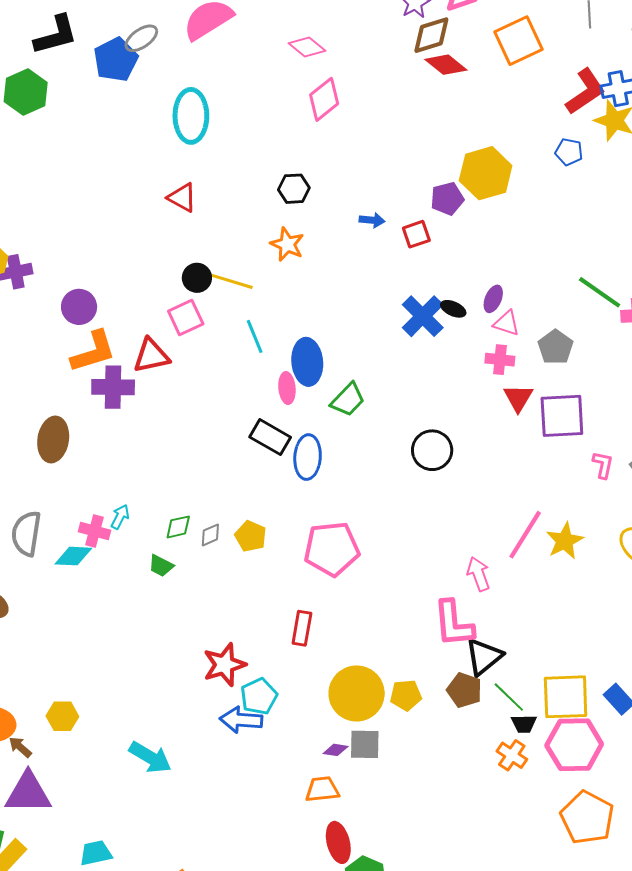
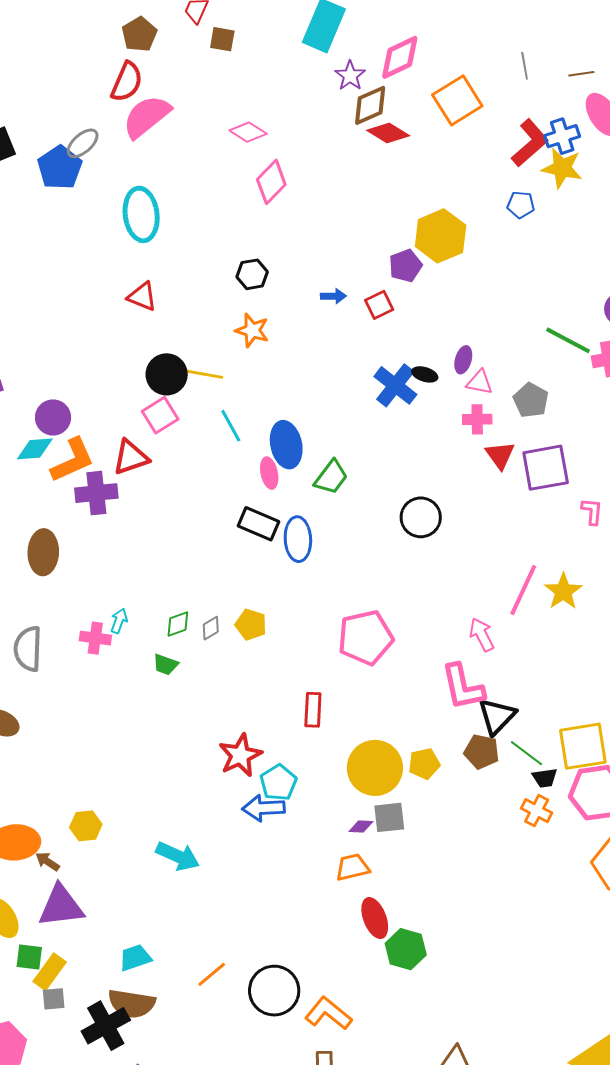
black circle: (197, 278) -> (167, 374), size x1.4
pink pentagon: (332, 549) -> (366, 638), moved
cyan diamond: (73, 556) -> (35, 449), moved

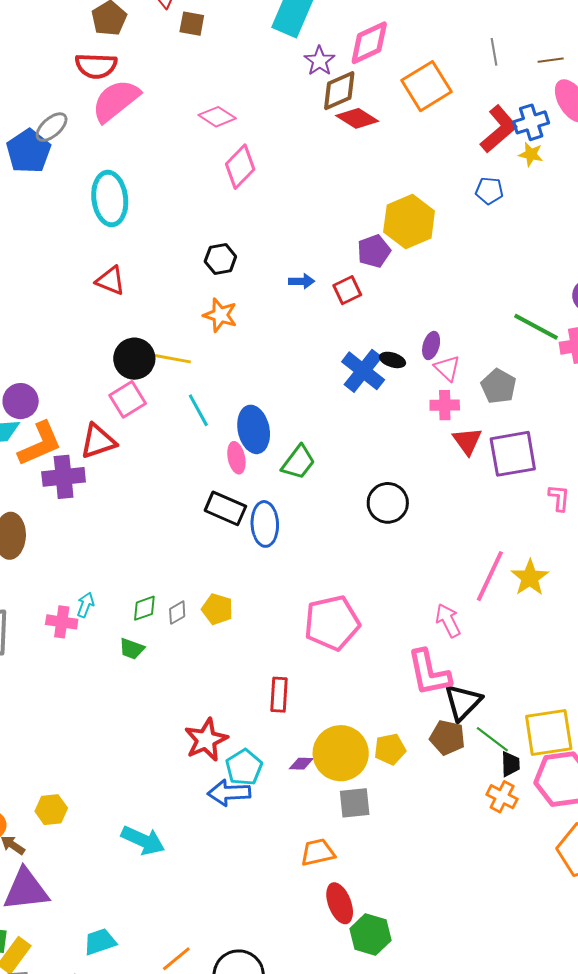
red semicircle: (127, 82) -> (96, 66), turned 69
yellow star: (562, 168) -> (531, 154), size x0.6
pink triangle: (479, 382) -> (447, 368), turned 32
black trapezoid: (545, 778) -> (510, 764), turned -84
purple diamond: (361, 826) -> (301, 764), moved

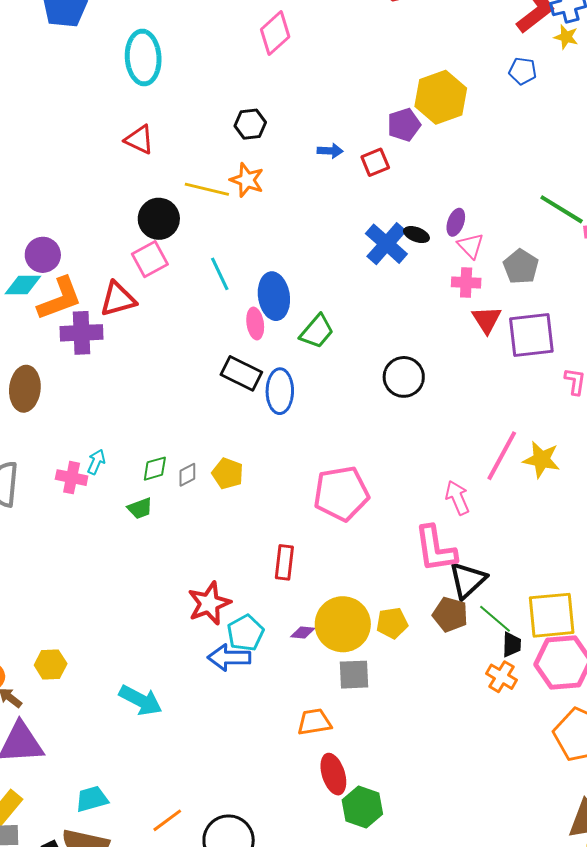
yellow line: (168, 358) -> (207, 189), moved
yellow star: (530, 578) -> (541, 460), turned -30
green trapezoid: (132, 649) -> (140, 508), turned -44

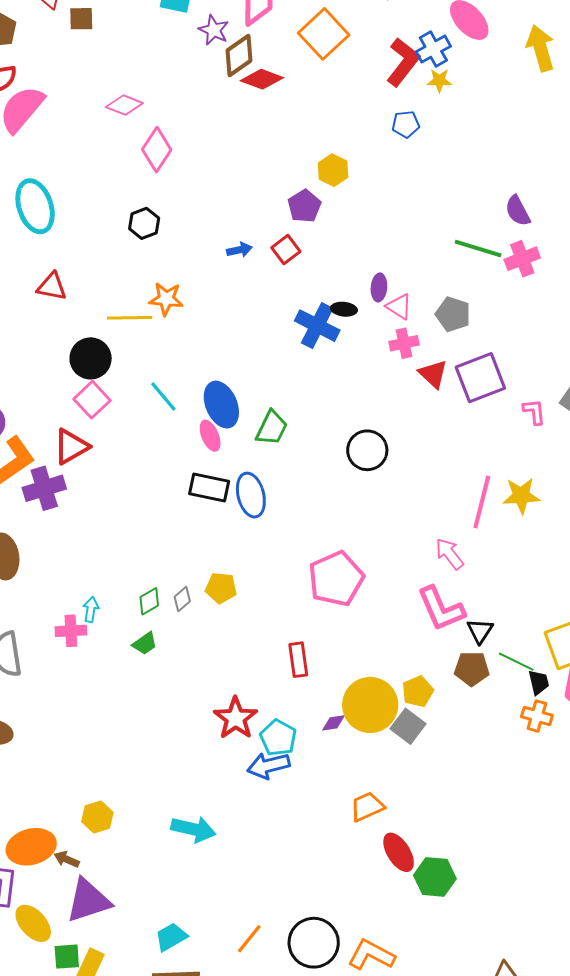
yellow hexagon: (441, 97) -> (333, 170), size x0.6
black hexagon: (250, 124) -> (144, 223), moved
black triangle: (468, 580) -> (480, 631), size x0.7
gray square: (354, 675) -> (408, 726), moved, turned -36

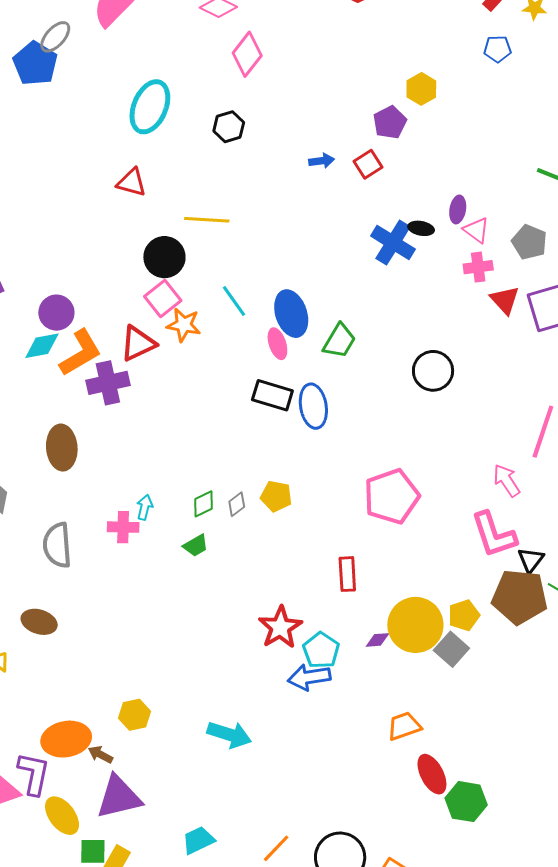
cyan ellipse: (35, 206) -> (150, 107), moved, turned 36
orange star: (166, 299) -> (184, 325), moved
brown pentagon: (472, 669) -> (520, 597), size x1.6

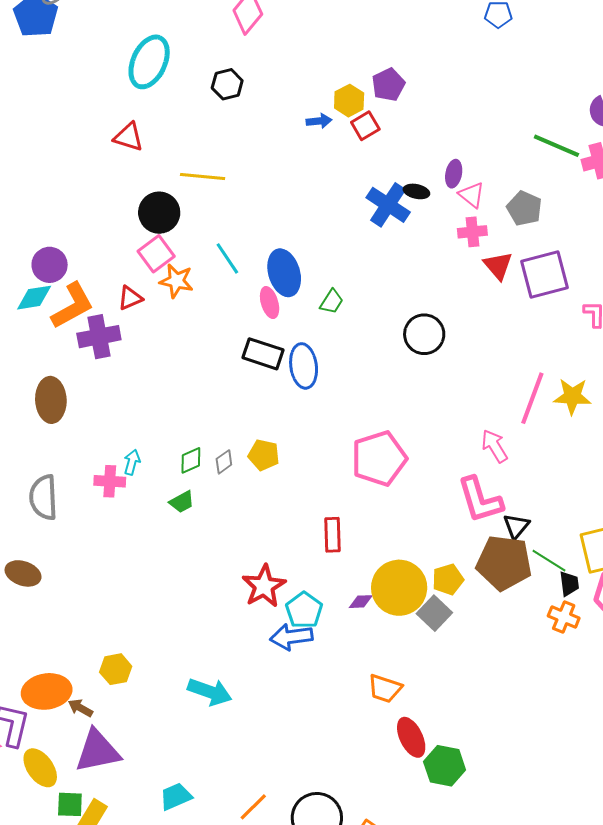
yellow hexagon: (421, 89) -> (349, 101), moved
green trapezoid: (339, 341) -> (332, 302), size x0.7
red triangle: (138, 343) -> (130, 298), size x0.7
orange trapezoid: (404, 726) -> (385, 689), turned -144

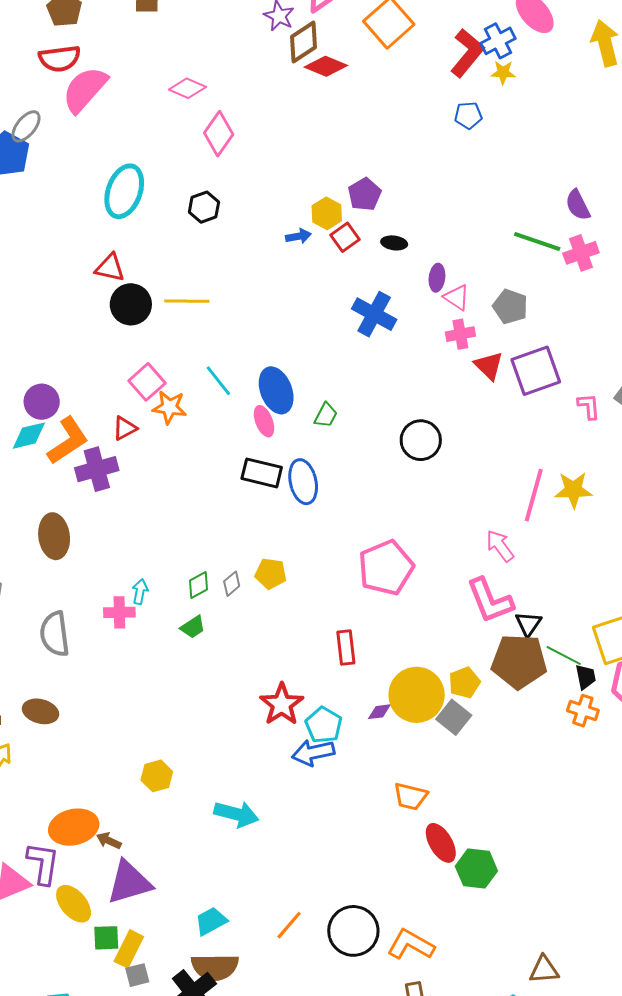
black ellipse: (416, 191) -> (394, 243), moved
black circle: (159, 213) -> (131, 304), moved
yellow hexagon: (116, 669) -> (157, 776), moved

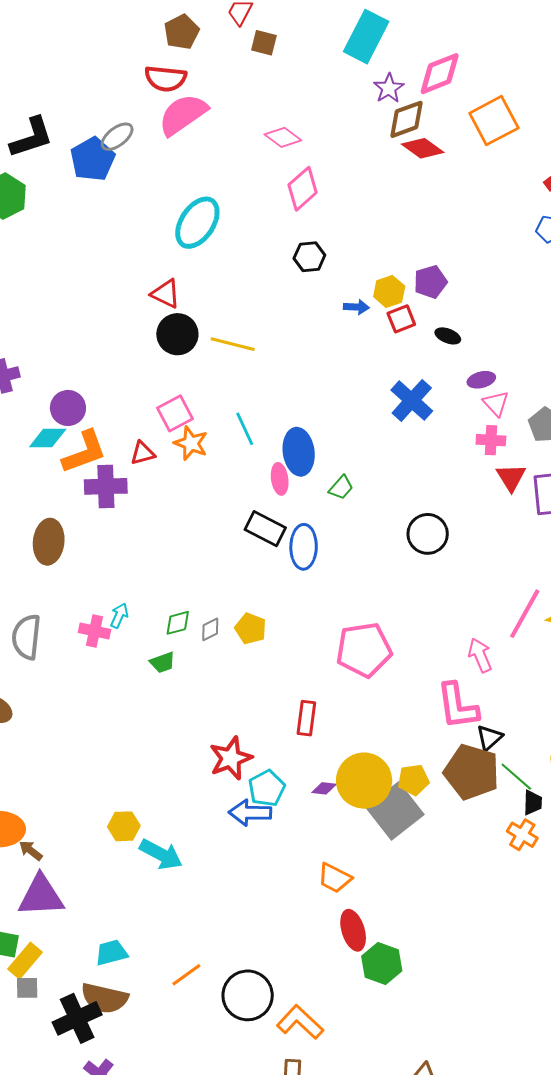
black hexagon: (204, 207) -> (309, 257), moved
purple ellipse: (437, 278) -> (481, 380), turned 56
gray square: (454, 717) -> (395, 811), size x1.6
yellow hexagon: (157, 776) -> (124, 826), moved

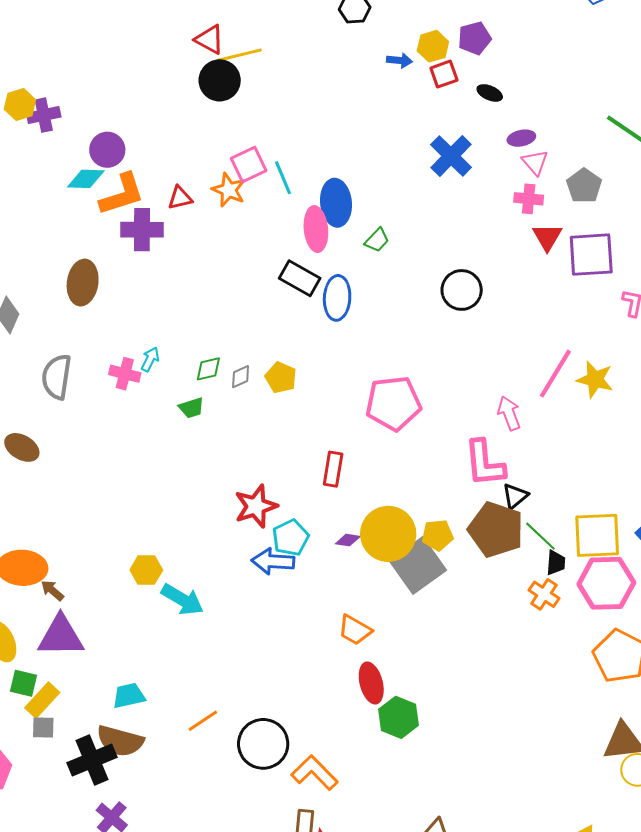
yellow line: (233, 344) -> (240, 55), moved, turned -30
pink square: (175, 413) -> (249, 165), moved
pink ellipse: (280, 479) -> (316, 229), size x1.4

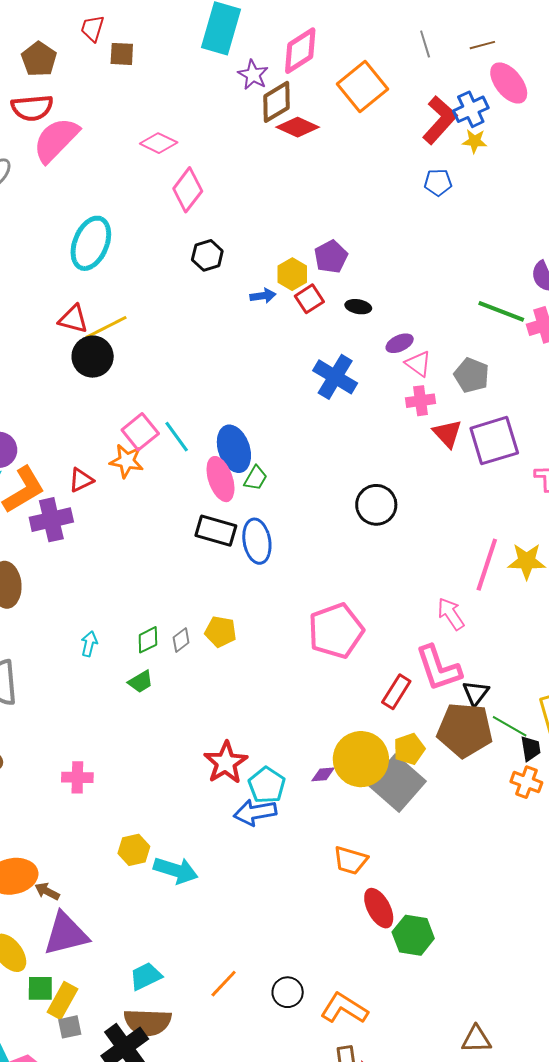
green trapezoid: (377, 240) -> (256, 478), moved
pink cross: (125, 374) -> (77, 777), moved
red rectangle: (333, 469) -> (396, 692), moved, turned 36
black circle: (263, 744) -> (288, 992), size x0.6

